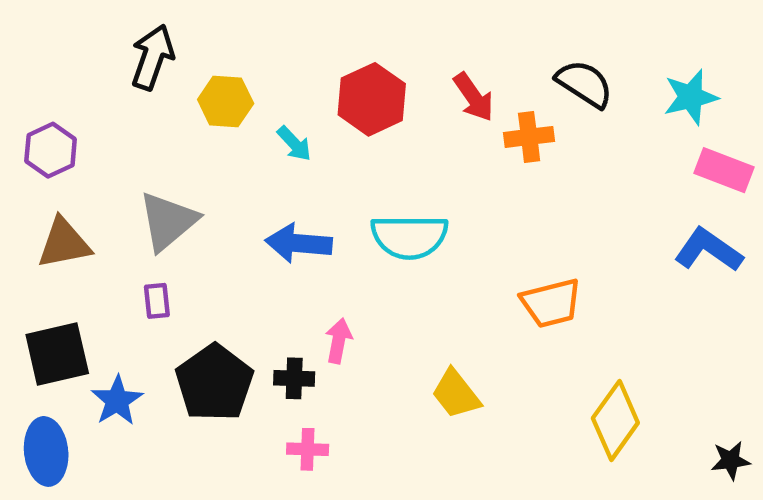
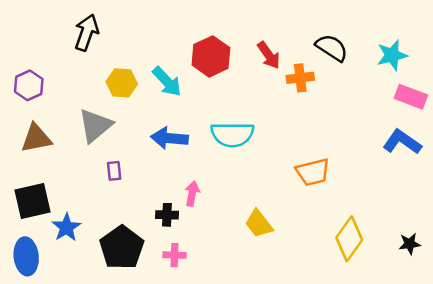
yellow hexagon: (226, 101) -> (122, 83), moved
cyan arrow: (294, 144) -> (167, 82), size x1.5
purple rectangle: (157, 301) -> (114, 171), moved
black pentagon: (214, 383) -> (122, 248), moved
black star: (731, 460) -> (410, 244), moved

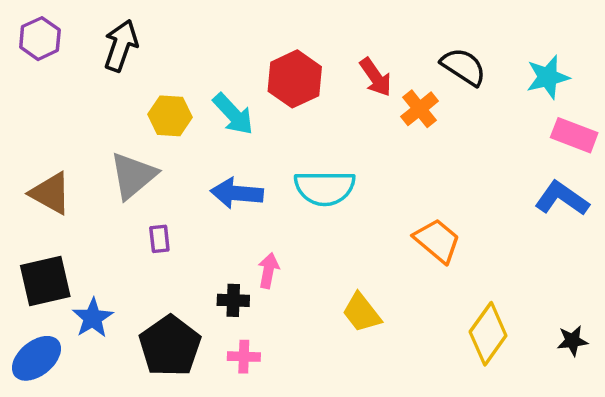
orange cross: (300, 78) -> (420, 109), turned -32
purple hexagon: (29, 85) -> (40, 39), moved
brown triangle: (36, 138) -> (51, 193), turned 40
orange trapezoid: (313, 172) -> (437, 241), turned -126
blue ellipse: (26, 256) -> (36, 358), turned 57

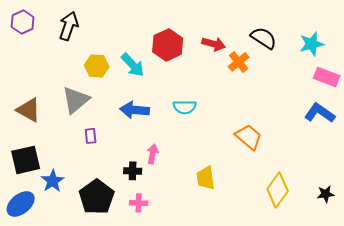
red arrow: (376, 77) -> (214, 44), turned -40
cyan semicircle: (325, 188) -> (185, 107), size x0.7
yellow trapezoid: (362, 313) -> (206, 178), turned 30

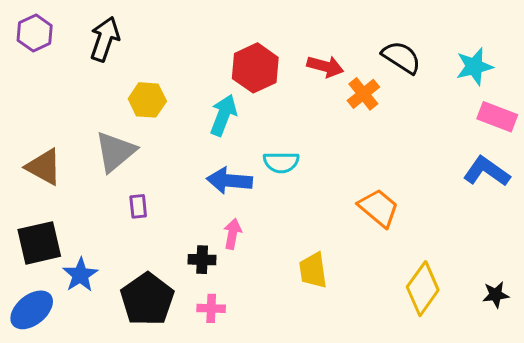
cyan arrow: (133, 65) -> (223, 115), moved, turned -116
blue arrow: (135, 110) -> (229, 181), moved

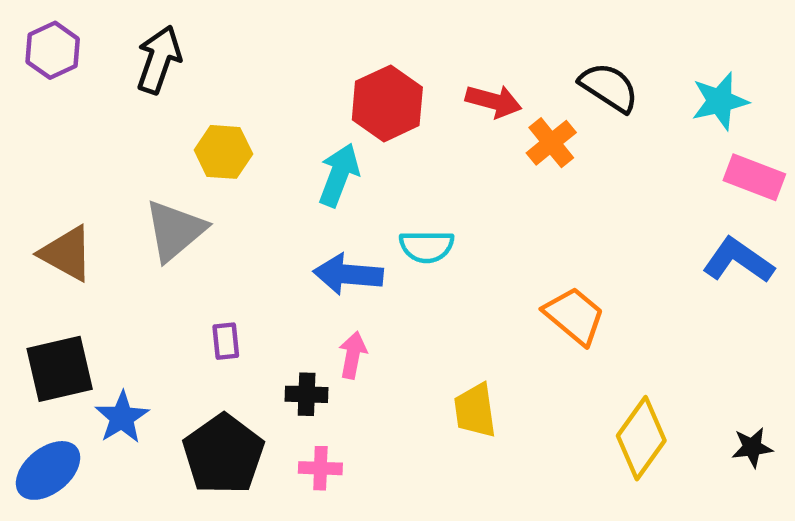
purple rectangle: (138, 206) -> (226, 341), moved

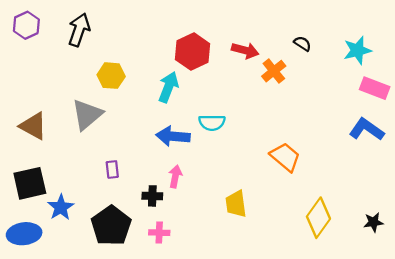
black semicircle: (609, 87) -> (302, 44), size x0.6
blue ellipse: (48, 470) -> (24, 234), turned 32

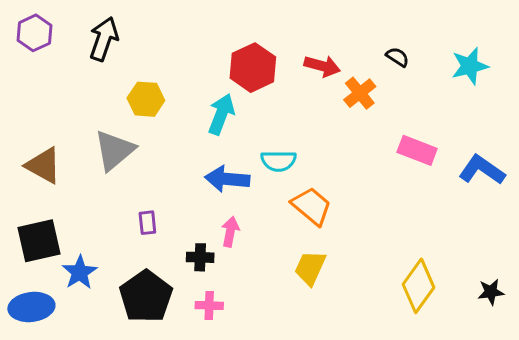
pink rectangle: (375, 88) -> (417, 150), moved
orange trapezoid: (285, 157) -> (312, 206), moved
yellow trapezoid: (236, 204) -> (310, 268), turned 32

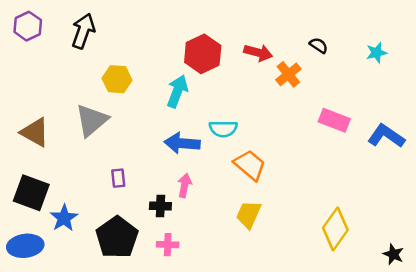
cyan star: (470, 66) -> (377, 53), size x0.7
black square: (39, 241) -> (31, 193), turned 33
black star: (491, 292) -> (393, 254), moved, turned 30

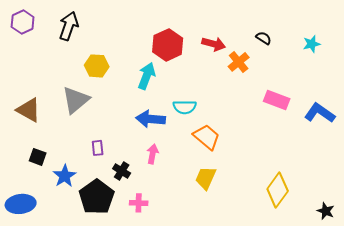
black square: (31, 193) -> (38, 157), moved, size x0.6
black cross: (160, 206) -> (122, 171), moved, turned 30
blue star: (64, 218) -> (65, 176), moved

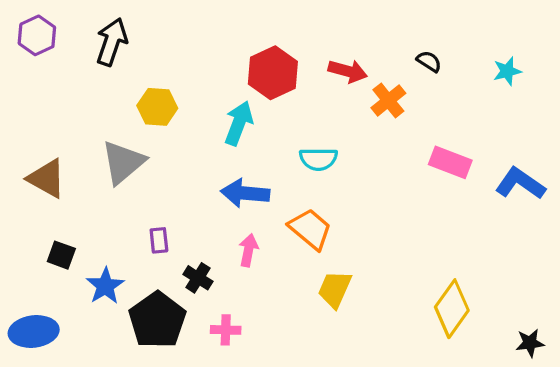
cyan semicircle: (185, 107) -> (318, 159), moved
orange trapezoid: (207, 137) -> (310, 229), moved
black star: (326, 211) -> (530, 343), turned -30

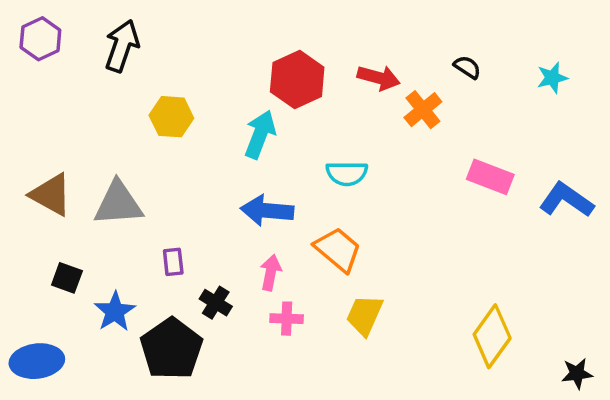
gray triangle: (123, 162) -> (118, 203), moved, turned 36
pink cross: (226, 330) -> (287, 319), moved

